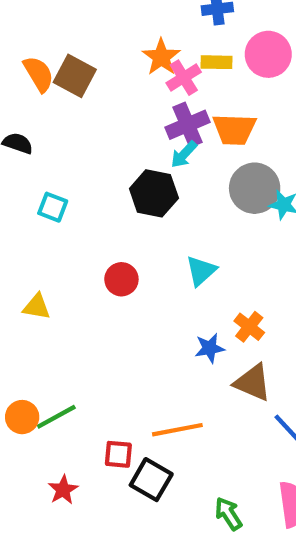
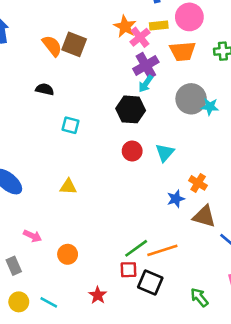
orange trapezoid: (234, 129) -> (183, 51), moved
red circle: (121, 279) -> (132, 151), moved
green line: (56, 417) -> (136, 248), moved

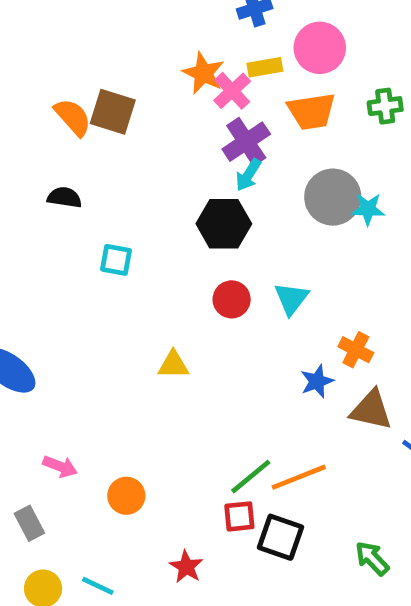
yellow triangle: (68, 187) -> (173, 365), moved

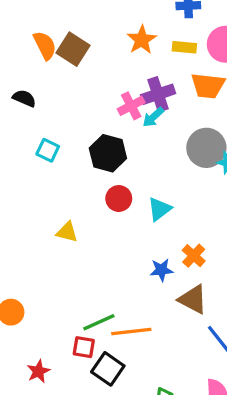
pink cross: (232, 91) -> (131, 106), moved
black hexagon: (224, 224) -> (108, 153), moved

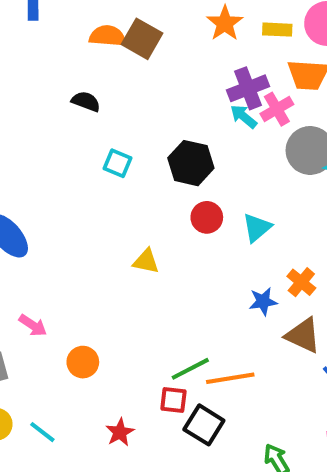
orange semicircle: (45, 45) -> (108, 36), turned -56
pink cross: (131, 106) -> (277, 109), moved
cyan arrow: (153, 117) -> (244, 116), turned 85

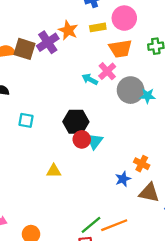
purple cross: (248, 88) -> (48, 42), moved
black hexagon: (191, 163) -> (76, 122), moved
cyan triangle: (257, 228) -> (95, 141), moved

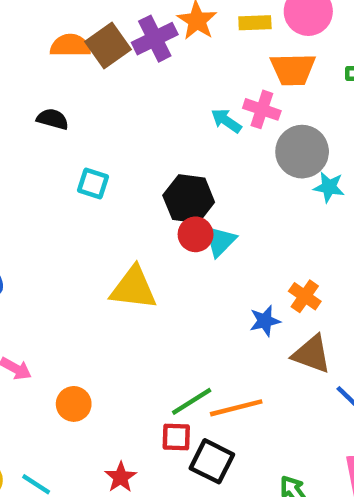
brown square: (24, 49) -> (108, 45), turned 30
pink cross: (107, 71) -> (262, 109), turned -36
cyan star: (148, 96) -> (329, 187), moved
yellow triangle: (54, 171) -> (133, 288), size x1.6

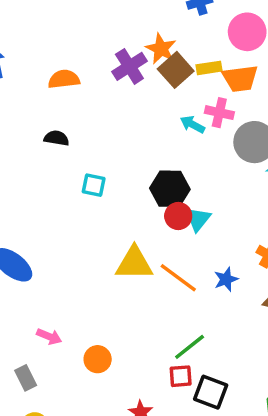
yellow rectangle: (255, 23) -> (209, 68), moved
brown square: (108, 45) -> (176, 70), moved
blue star: (265, 321) -> (226, 279), moved
orange line: (236, 408) -> (178, 278), moved, turned 57

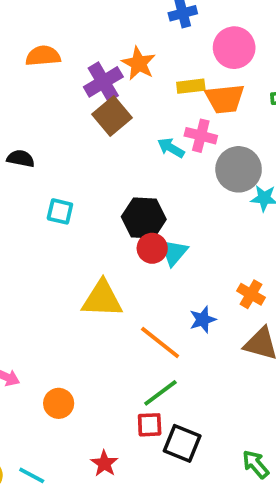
brown square: (176, 70) -> (112, 116), moved
orange semicircle: (64, 79) -> (43, 56), moved
orange line: (178, 278) -> (160, 343), moved

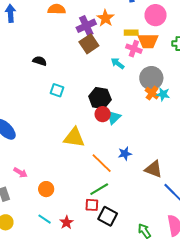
pink cross: (201, 136) -> (134, 49), moved
orange cross: (251, 294) -> (152, 93), moved
cyan line: (32, 475) -> (45, 219), moved

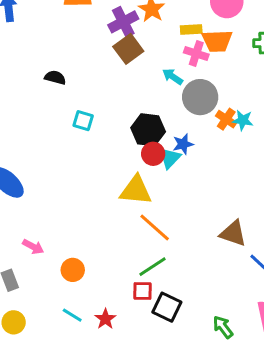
gray circle: (151, 78) -> (200, 97), moved
yellow triangle: (74, 138) -> (136, 190), moved
blue star: (125, 154) -> (183, 144), moved

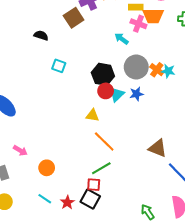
brown square: (128, 49) -> (74, 18), moved
gray circle: (200, 97) -> (136, 67), moved
blue star: (183, 144) -> (136, 94), moved
yellow triangle: (136, 190) -> (93, 115), size x0.6
black square: (167, 307) -> (90, 199), moved

